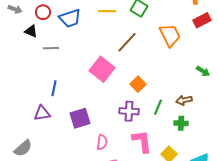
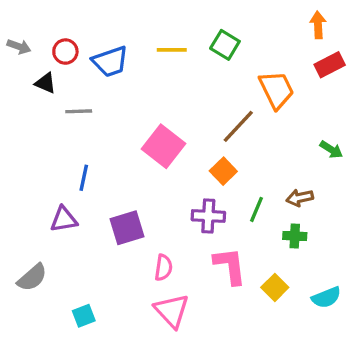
brown line: (127, 42) -> (238, 126), moved

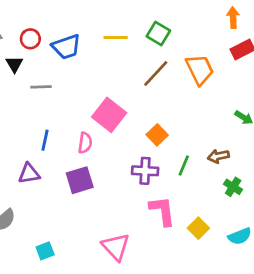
black triangle: (45, 83) -> (14, 64), turned 36
brown line: (238, 126) -> (156, 74), moved
green cross: (295, 236) -> (233, 187), moved, turned 30
pink semicircle: (163, 268) -> (85, 143), moved

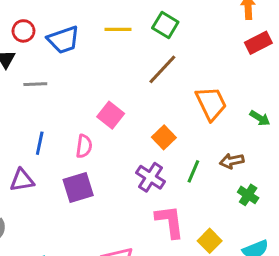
orange trapezoid: (200, 70) -> (211, 103), moved
pink square: (109, 115) -> (111, 115), size x0.7
purple cross: (145, 171) -> (151, 177), turned 30

